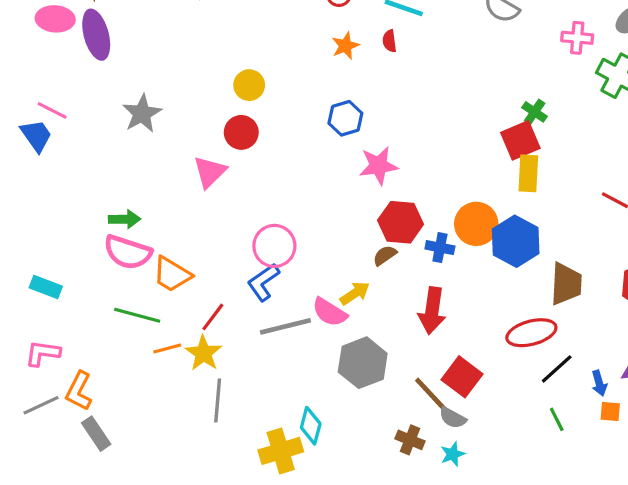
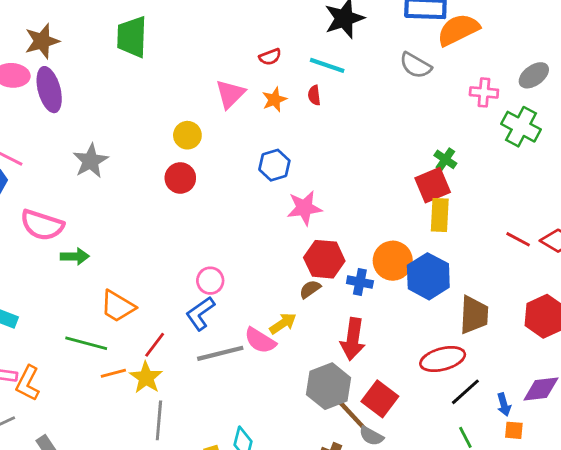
pink triangle: (210, 172) -> (230, 94), moved
pink circle: (274, 246) -> (210, 281), size x0.7
pink semicircle: (128, 252) -> (42, 225), moved
gray hexagon: (363, 363) -> (329, 386), moved
orange L-shape: (79, 391) -> (28, 383), moved

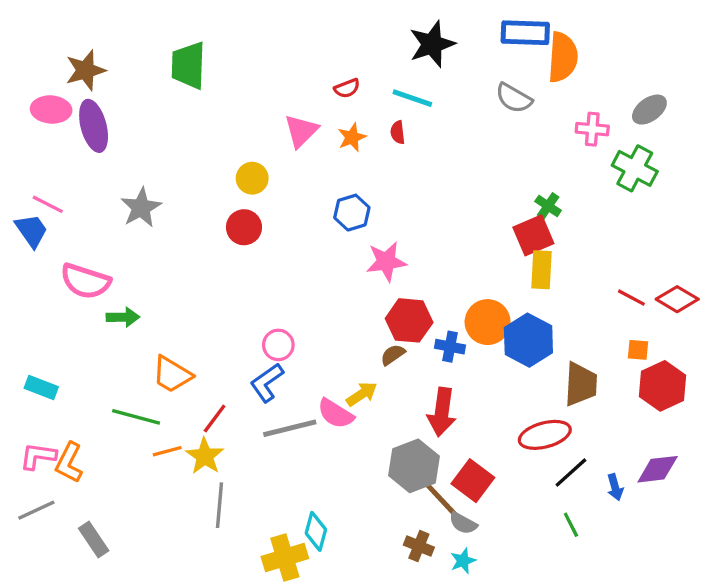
orange semicircle: (458, 30) -> (563, 57), turned 120
orange square: (514, 430) -> (638, 350), moved

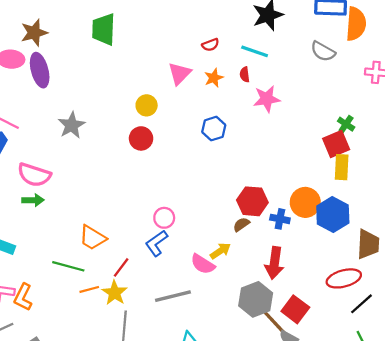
pink star: (386, 262) -> (267, 99), moved
green arrow: (123, 317) -> (33, 200), moved
gray line: (290, 428) -> (173, 296), moved

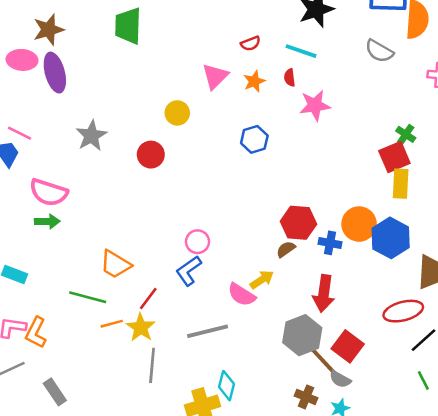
red circle: (141, 138) -> (151, 155), moved

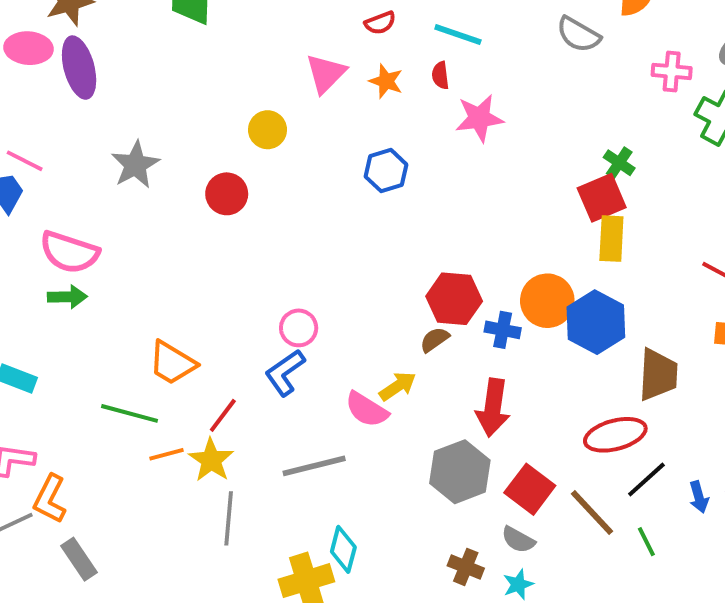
orange star: (254, 81) -> (386, 81), turned -30
orange L-shape: (36, 333) -> (50, 499), moved
brown line: (324, 362) -> (592, 513), moved

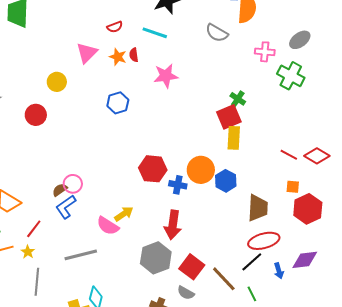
red semicircle: (440, 75) -> (134, 55), moved
blue hexagon: (596, 322) -> (226, 181), size x0.7
brown semicircle: (435, 340) -> (60, 190), moved
red ellipse: (615, 435) -> (264, 241), moved
yellow star: (211, 460) -> (28, 252), size x0.6

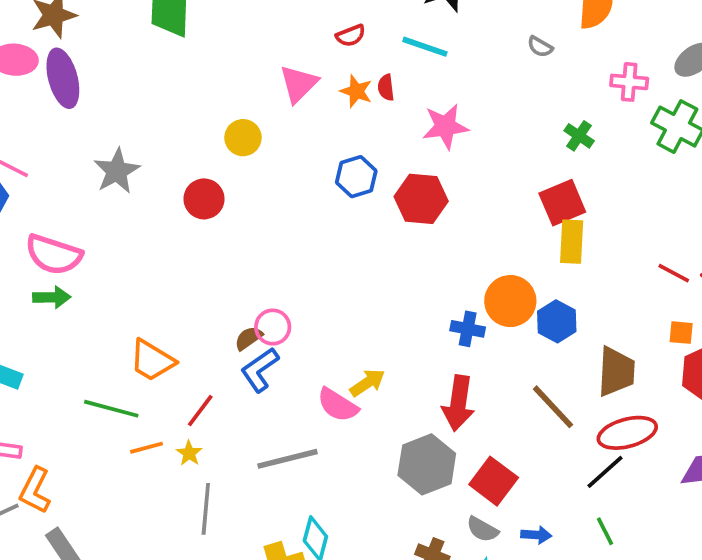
gray semicircle: (217, 33) -> (540, 47), size x0.6
green cross: (238, 99) -> (579, 136), moved
red hexagon: (153, 169) -> (421, 199), moved
blue arrow: (279, 271) -> (536, 535), moved, turned -70
brown line: (224, 279) -> (553, 407), moved

